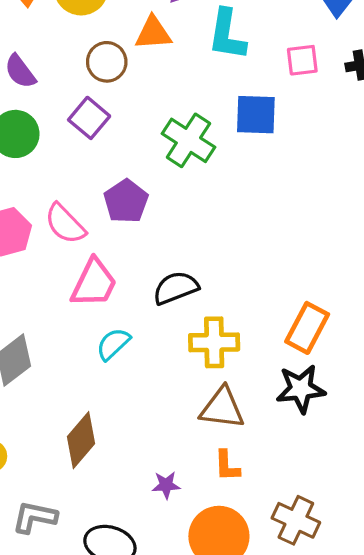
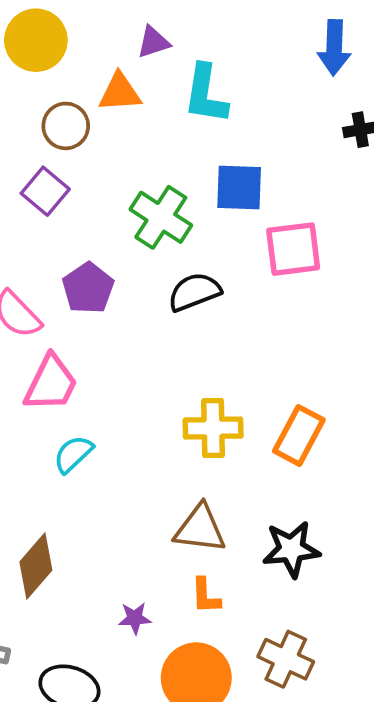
pink square: (302, 60) -> (293, 249), moved, size x1.5
black semicircle: (176, 288) -> (194, 292), moved
yellow cross: (214, 342) -> (213, 428), moved
black star: (301, 389) -> (291, 549), moved

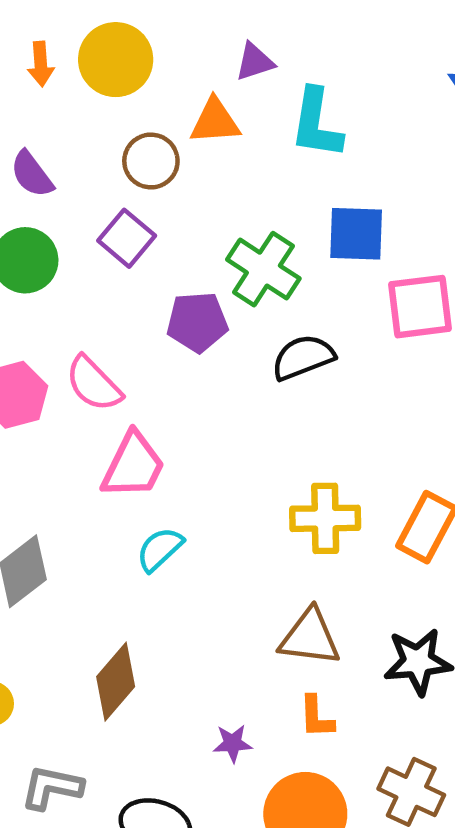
purple pentagon: (88, 288) -> (197, 322), moved, turned 30

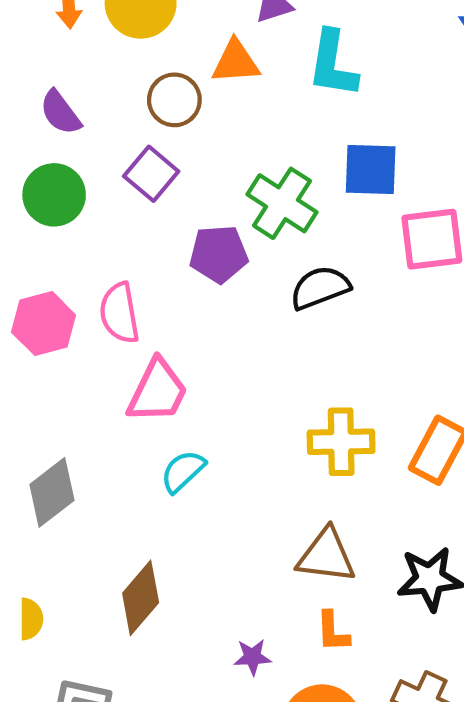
pink semicircle: (94, 384) -> (120, 313), turned 34

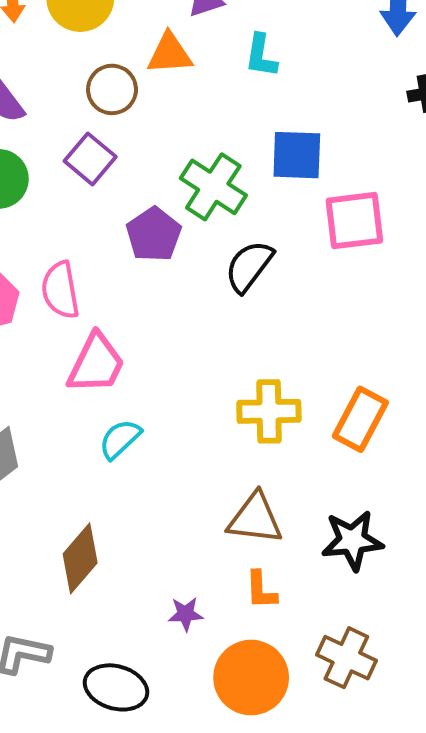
cyan L-shape: (333, 64) -> (261, 56), size x0.7
purple pentagon: (219, 254) -> (154, 234), turned -30
black semicircle: (320, 288) -> (249, 266), turned -32

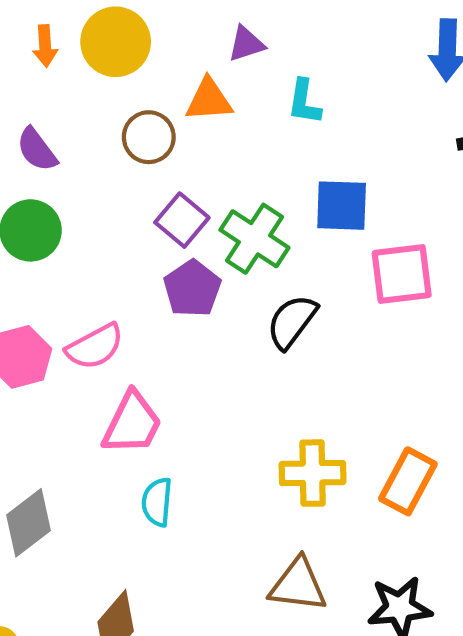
purple square: (90, 159) -> (182, 220), moved
pink semicircle: (60, 290) -> (95, 347), turned -108
cyan semicircle: (120, 439) -> (157, 502), turned -42

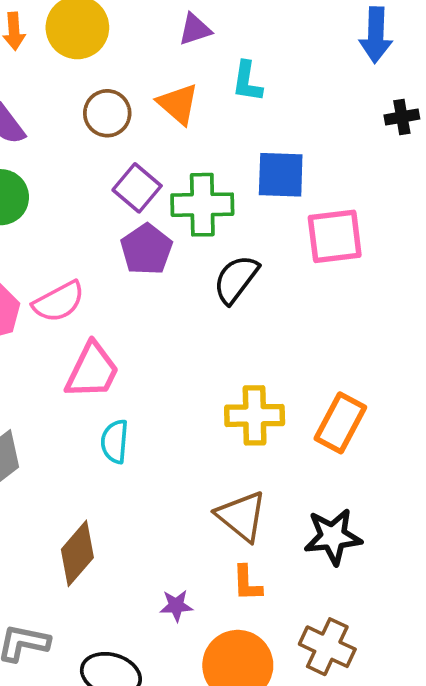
orange triangle: (209, 100) -> (178, 104), moved, turned 45
green cross: (254, 239) -> (202, 205), turned -34
brown triangle: (298, 585) -> (241, 516), turned 32

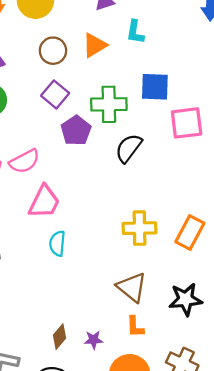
orange triangle: (178, 104) -> (95, 45), turned 48
purple square: (137, 188) -> (55, 94), moved
brown diamond: (77, 553) -> (60, 337), moved, size x0.7

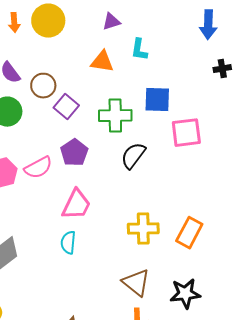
orange triangle: (95, 45) -> (102, 62), turned 40
brown circle: (53, 51) -> (43, 86), moved
purple pentagon: (76, 131) -> (74, 153), moved
pink trapezoid: (44, 202) -> (76, 205), moved

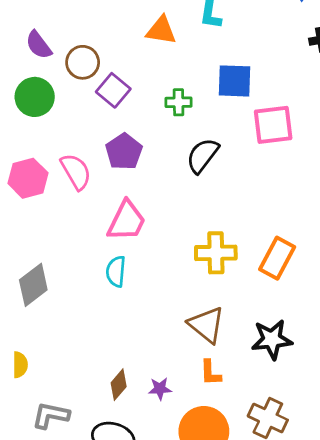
green cross: (115, 116) -> (179, 102), size x0.6
pink semicircle: (38, 168) -> (76, 172), turned -92

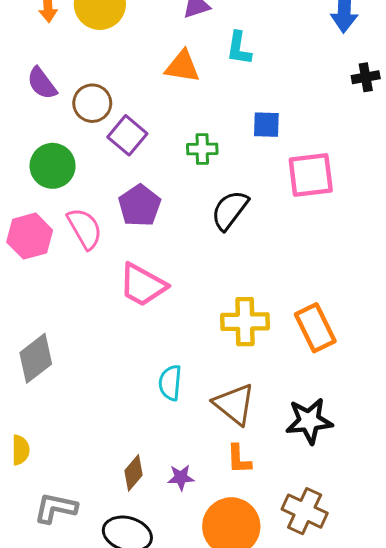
blue square: (234, 81) -> (266, 125), size x0.7
green circle: (35, 97) -> (53, 166), moved
pink trapezoid: (127, 221) -> (143, 285), turned 93
orange rectangle: (277, 258) -> (315, 328), turned -54
cyan semicircle: (116, 271) -> (170, 383), moved

